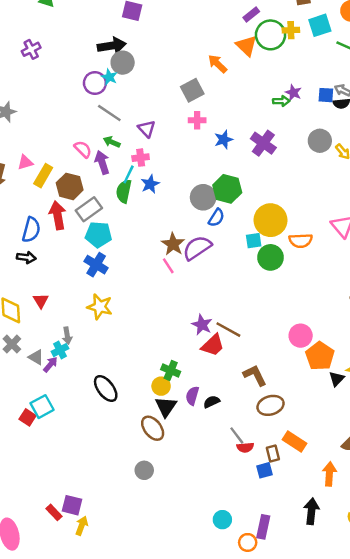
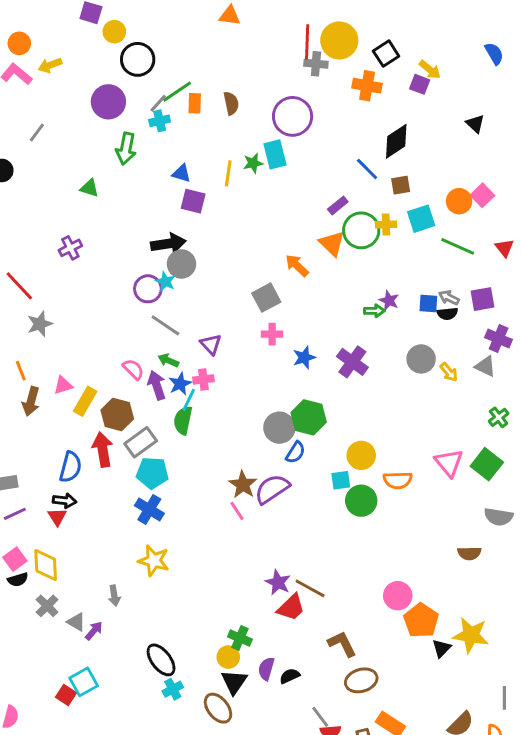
blue star: (150, 184) -> (180, 384), moved
yellow circle: (271, 220) -> (361, 455), size x0.7
red triangle: (41, 301) -> (57, 517), moved
cyan cross: (60, 350) -> (173, 689), moved

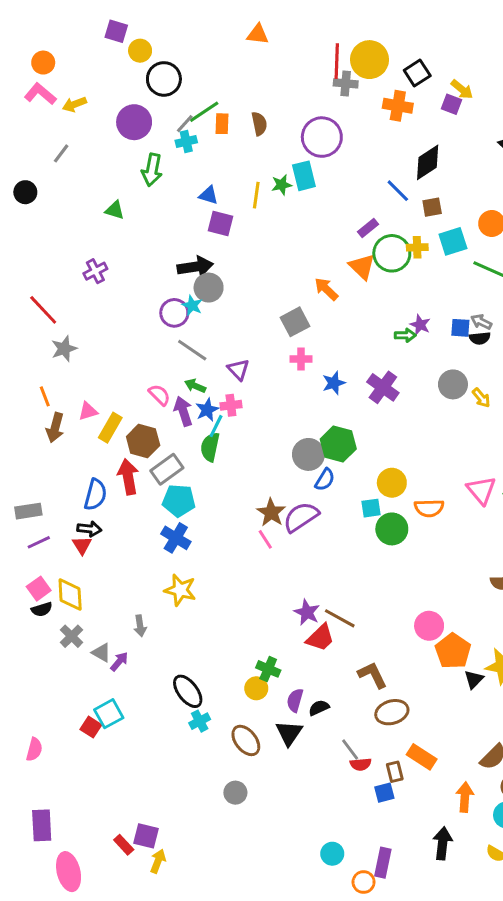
yellow arrow: (50, 65) -> (74, 104), moved
black triangle: (234, 682) -> (289, 733), moved

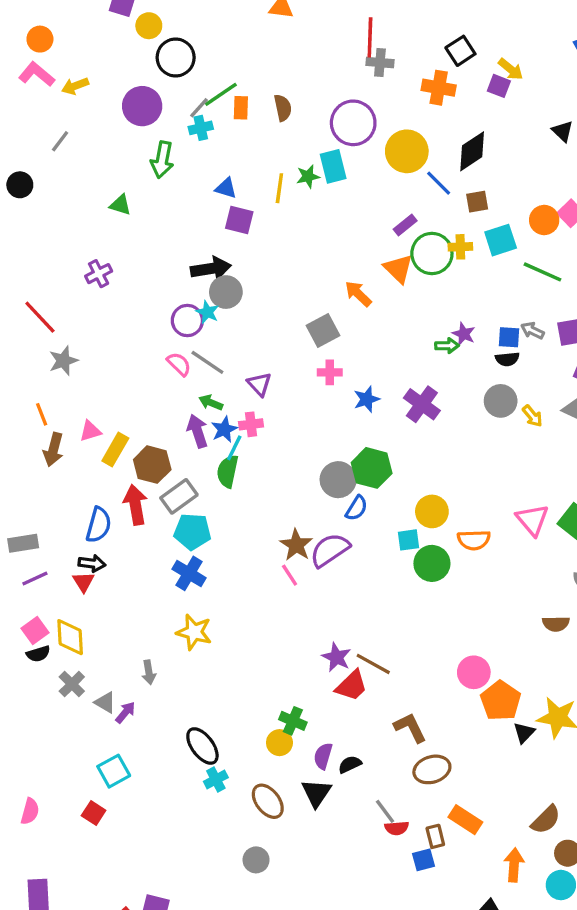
yellow circle: (370, 60) -> (407, 151), moved
black semicircle: (480, 338) -> (507, 359), moved
pink semicircle: (159, 395) -> (179, 364), moved
red square: (91, 727) -> (94, 813), moved

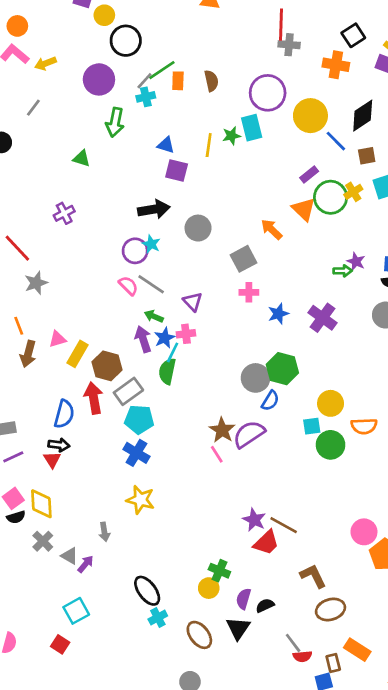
yellow cross: (460, 247) -> (353, 192), turned -30
gray circle: (226, 292) -> (198, 228), moved

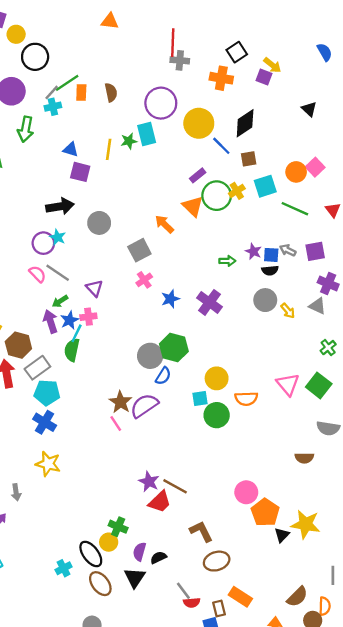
purple star: (356, 261) -> (253, 251), moved
pink cross: (249, 292) -> (144, 280), turned -35
green arrow: (154, 316) -> (60, 301), turned -56
black ellipse: (147, 591) -> (91, 554), moved

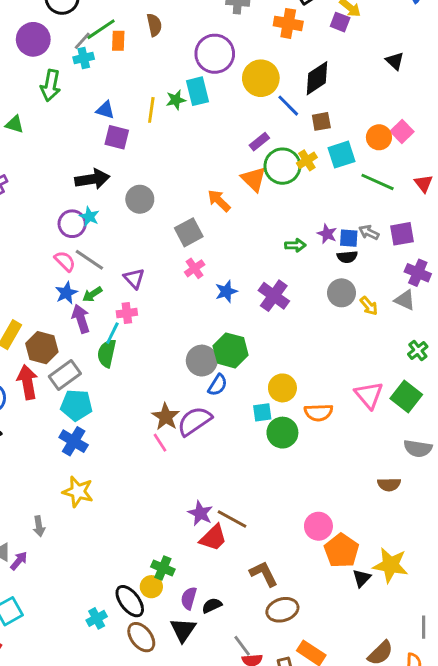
brown semicircle: (111, 92) -> (154, 25), moved
blue star: (69, 320) -> (66, 293), moved

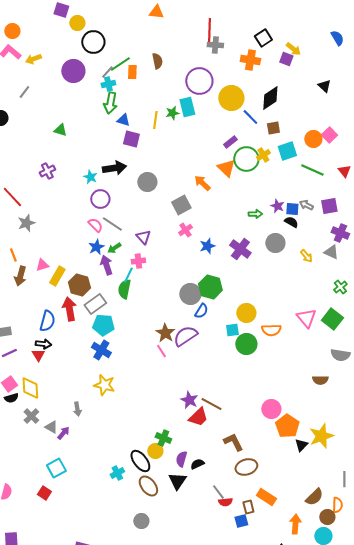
green arrow: (51, 85) -> (110, 103), moved
cyan star: (89, 217) -> (90, 177), moved
black semicircle: (347, 257) -> (291, 222), turned -144
gray circle: (342, 293) -> (275, 243), moved
yellow star: (390, 565) -> (321, 436), turned -30

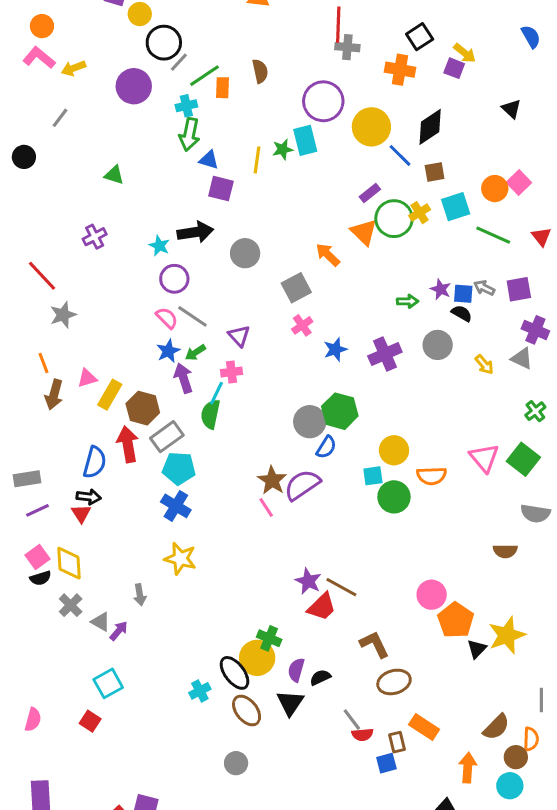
gray line: (107, 72) -> (179, 62), moved
purple cross: (240, 249) -> (385, 354), turned 30
yellow circle: (155, 451) -> (257, 658), size x1.5

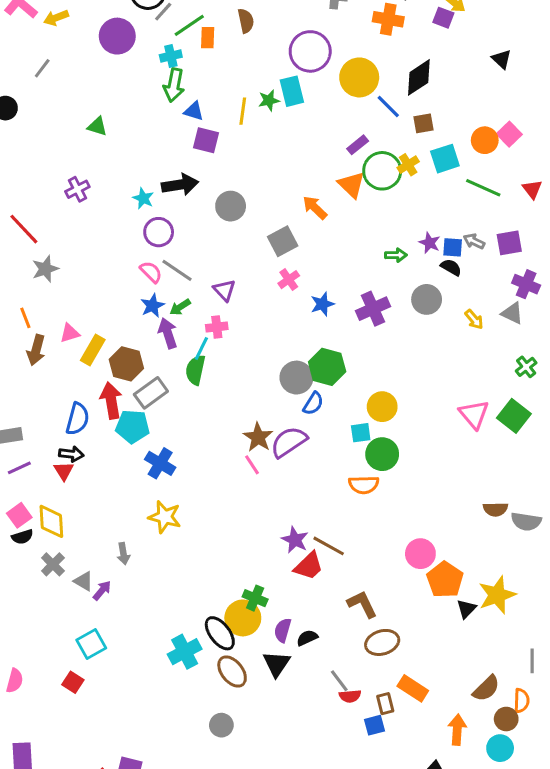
cyan pentagon: (179, 468) -> (133, 427), moved
orange semicircle: (432, 476) -> (364, 485), moved
gray semicircle: (535, 513) -> (526, 521), moved
cyan cross: (200, 691) -> (185, 652), size x1.5

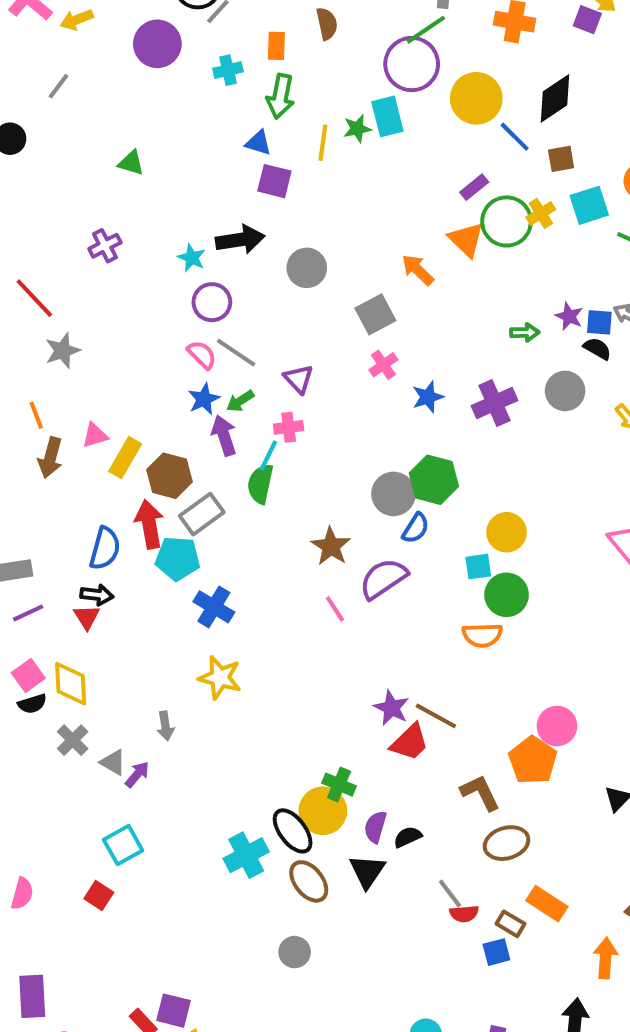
green line: (189, 25) -> (426, 30), moved
green arrow: (174, 85) -> (280, 96), moved
brown star: (258, 437) -> (331, 546), moved
orange pentagon: (445, 580) -> (533, 760), moved
brown rectangle: (385, 704) -> (511, 924), turned -45

